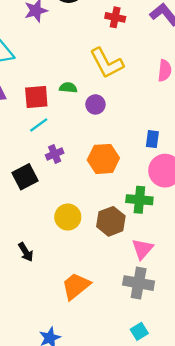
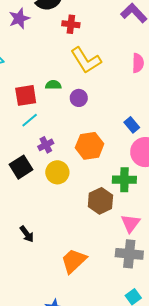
red cross: (115, 17) -> (71, 24), moved
blue rectangle: (152, 139) -> (132, 125), turned -42
yellow circle: (68, 217) -> (57, 172), moved

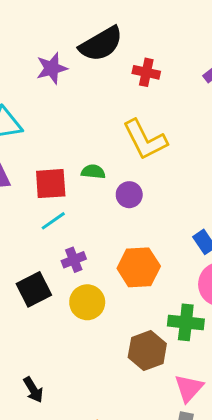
red cross: (71, 24) -> (146, 72), moved

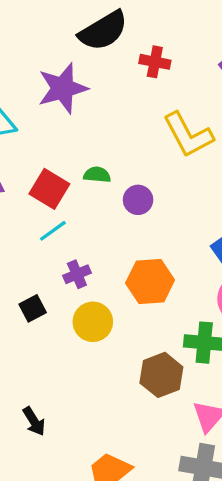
purple star: (52, 68) -> (63, 88), moved, size x1.4
yellow L-shape: (145, 140) -> (188, 135), moved
red square: (51, 184) -> (49, 189), turned 36
black square: (34, 289) -> (33, 308), size x0.7

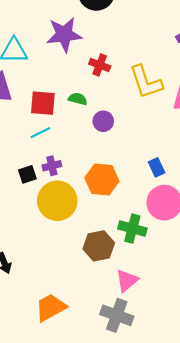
red cross: (155, 62) -> (100, 65), moved
red square: (49, 189) -> (43, 103), turned -36
black square: (33, 308) -> (27, 174), moved
yellow circle: (93, 322) -> (57, 201), size x1.4

